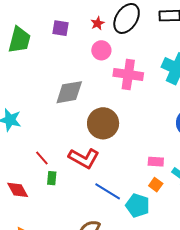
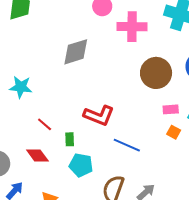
brown circle: (103, 123) -> (156, 73), moved
red line: (42, 158) -> (45, 124), moved
cyan pentagon: (138, 206) -> (81, 165), moved

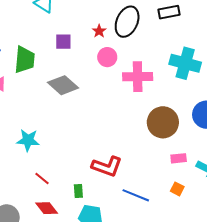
gray diamond: (76, 52) -> (63, 85), moved, turned 60
red line: (45, 124) -> (42, 178), moved
orange square: (174, 132) -> (177, 189), moved

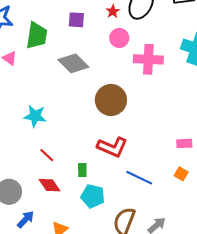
brown circle: (163, 122) -> (111, 100), moved

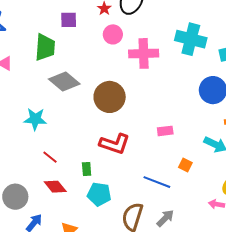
green trapezoid: (37, 36) -> (45, 47), moved
gray diamond: (73, 63) -> (64, 82), moved
pink rectangle: (184, 143) -> (165, 131), moved
blue line: (139, 178) -> (157, 182), moved

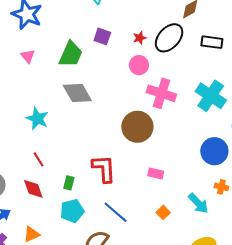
brown circle: (110, 97) -> (137, 127), moved
red L-shape: (115, 144) -> (104, 169), turned -132
blue line: (157, 182) -> (116, 212), moved
cyan pentagon: (99, 194) -> (72, 211), turned 30

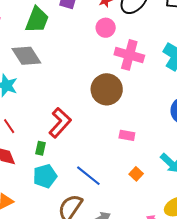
gray diamond: (77, 93) -> (26, 56), moved
red L-shape: (104, 169) -> (60, 123), moved, turned 48

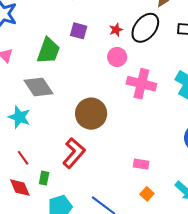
brown circle: (107, 89) -> (91, 114), moved
green rectangle: (41, 148) -> (44, 178), moved
orange square: (136, 174) -> (147, 194), moved

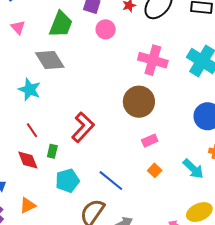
pink circle: (117, 57) -> (106, 29), moved
brown circle: (91, 114) -> (139, 102), moved
pink rectangle: (141, 164) -> (150, 141), turned -35

